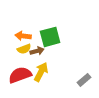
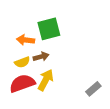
green square: (50, 37) -> (49, 29), moved
yellow semicircle: (24, 49) -> (22, 62), moved

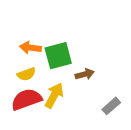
green square: (49, 29) -> (58, 56), moved
brown arrow: (41, 57) -> (85, 74), moved

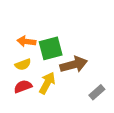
brown arrow: (85, 74) -> (74, 65), size x1.6
red semicircle: (26, 99) -> (23, 86), size x0.7

